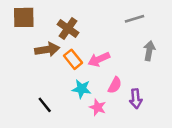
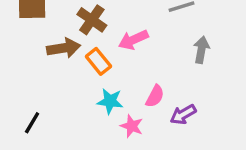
pink arrow: (99, 59) -> (133, 40), moved
purple arrow: (136, 99) -> (183, 114), turned 66
black line: (45, 105) -> (32, 123), moved, turned 70

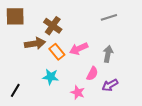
pink arrow: (133, 40) -> (79, 49), moved
gray arrow: (201, 50) -> (108, 54), moved
cyan star: (110, 101) -> (51, 77), moved

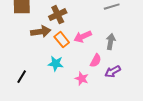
brown cross: (53, 26) -> (58, 15), turned 30

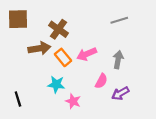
brown cross: (58, 15) -> (58, 29), turned -30
black line: (22, 77) -> (18, 99), turned -48
pink star: (82, 79) -> (73, 101), moved

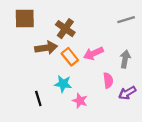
pink semicircle: (101, 81) -> (108, 80), turned -35
black line: (18, 99) -> (38, 98), moved

